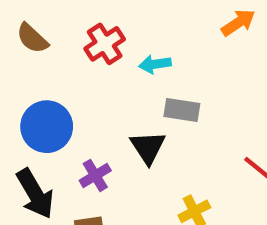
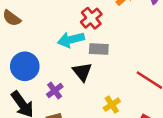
red cross: (105, 44) -> (91, 18), moved
cyan arrow: (155, 64) -> (71, 40), moved, size x1.5

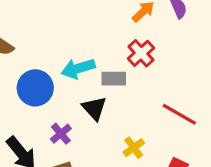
red cross: (91, 18) -> (141, 53), moved
blue circle: (25, 66) -> (35, 88), moved

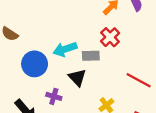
purple cross: (61, 134) -> (54, 96), turned -32

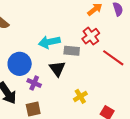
blue circle: (35, 64) -> (20, 64), moved
red line: (139, 80) -> (113, 58), moved

